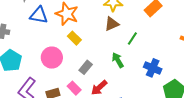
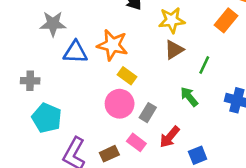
pink circle: (52, 58) -> (120, 104), moved

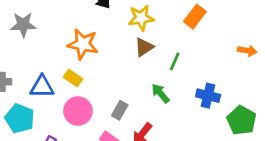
blue triangle: (75, 52) -> (42, 87), moved
yellow rectangle: (127, 76) -> (73, 78), moved
pink circle: (120, 104) -> (78, 111), moved

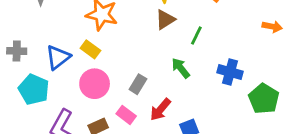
blue triangle: (42, 87) -> (58, 57), turned -40

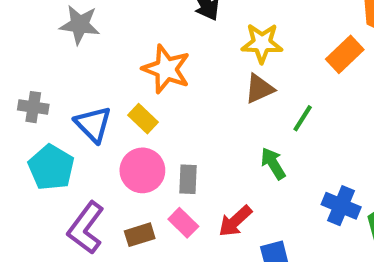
blue triangle: (58, 57) -> (93, 124), turned -44
blue cross: (230, 72) -> (341, 206), moved
gray rectangle: (138, 84) -> (188, 179), moved, turned -36

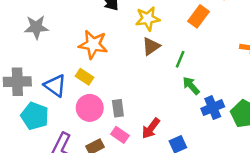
gray cross: (33, 107) -> (17, 82), size x1.5
green arrow: (273, 163) -> (191, 86), moved
blue cross: (341, 206) -> (213, 108), turned -35

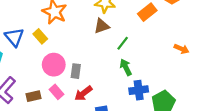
pink circle: (90, 108) -> (54, 65), moved
gray rectangle: (118, 108) -> (76, 71), moved

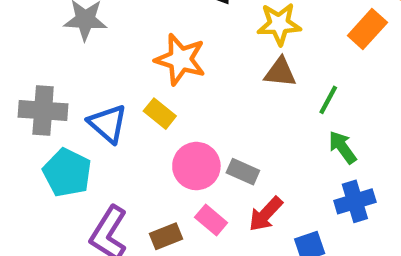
brown triangle: (102, 26) -> (280, 72), turned 35
gray rectangle: (76, 71) -> (243, 172), turned -64
blue cross: (139, 90) -> (355, 201), moved

